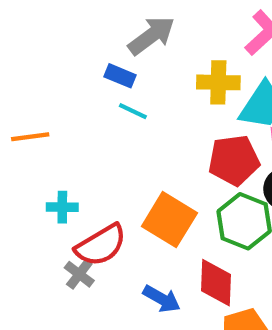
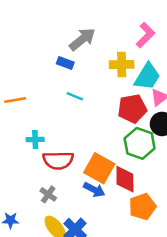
cyan line: (133, 111) -> (75, 96), moved
orange square: (169, 220) -> (99, 168), moved
red semicircle: (101, 245) -> (58, 160), turned 32
gray cross: (79, 274) -> (48, 194), moved

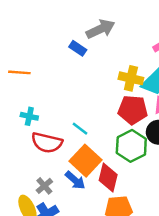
yellow cross: (122, 64) -> (131, 78), moved
cyan line: (75, 96) -> (80, 129), moved
gray cross: (48, 194) -> (44, 186), moved

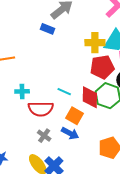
orange square: (86, 161) -> (74, 116), size x0.7
red diamond: (108, 178) -> (90, 97), moved
gray cross: (44, 186) -> (44, 136), moved

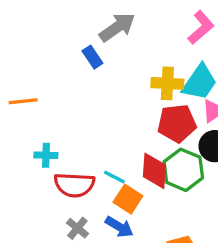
blue rectangle: (47, 29) -> (92, 57), turned 32
cyan line: (64, 92) -> (114, 177), moved

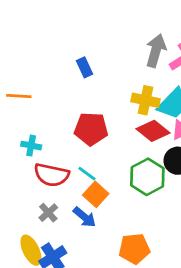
gray arrow: (117, 27) -> (156, 51), moved, turned -48
red pentagon: (177, 123) -> (91, 129), moved
red diamond: (154, 171) -> (153, 131), moved, turned -64

